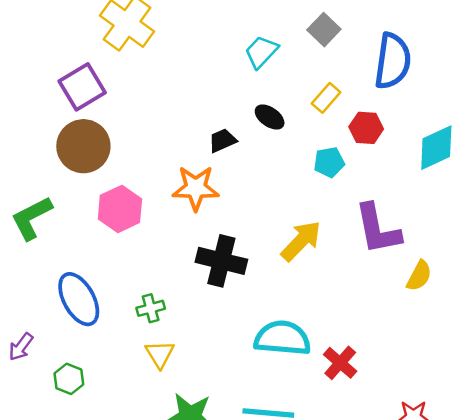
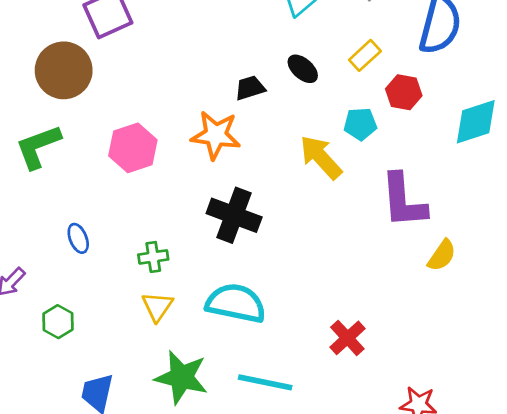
brown circle: (83, 146) -> (64, 70), moved
yellow arrow: (301, 241) -> (321, 157), moved, turned -93
blue ellipse: (79, 299) -> (78, 238), size x0.5
cyan semicircle: (282, 338) -> (236, 303), moved

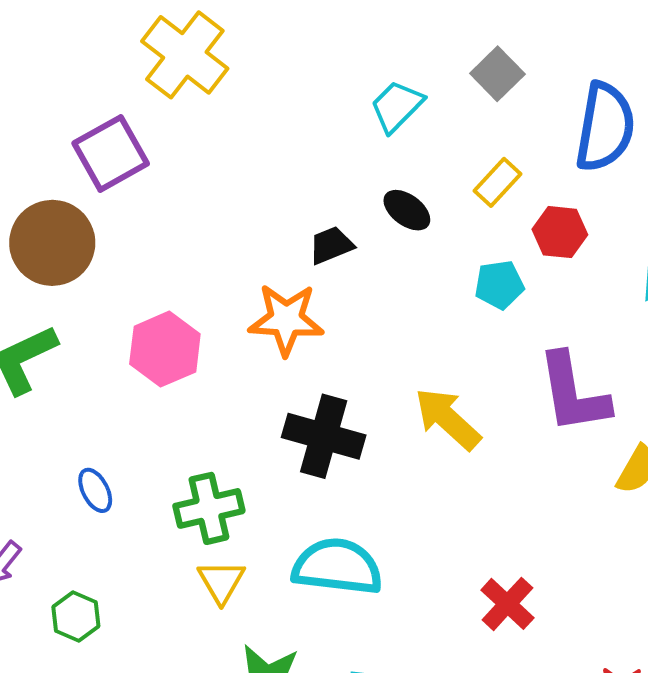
yellow arrow: (321, 157) -> (448, 419), moved
green cross: (153, 257) -> (209, 508), size x1.5

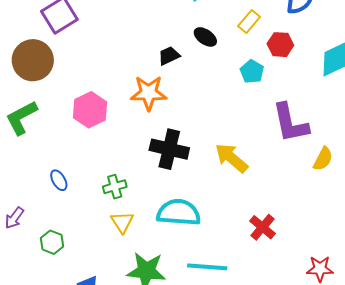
cyan pentagon: (499, 285) -> (252, 72), turned -30
yellow arrow: (448, 419) -> (231, 158), moved
green cross: (209, 508) -> (115, 187), size x0.7

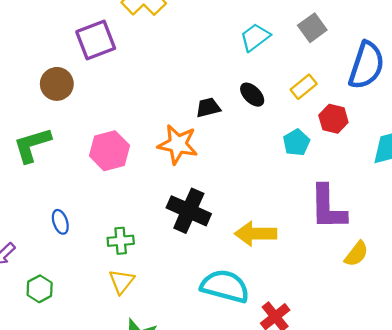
brown circle: (33, 60) -> (57, 84), size x0.7
yellow arrow: (231, 158) -> (256, 234), turned -51
cyan semicircle: (179, 212) -> (225, 286), moved

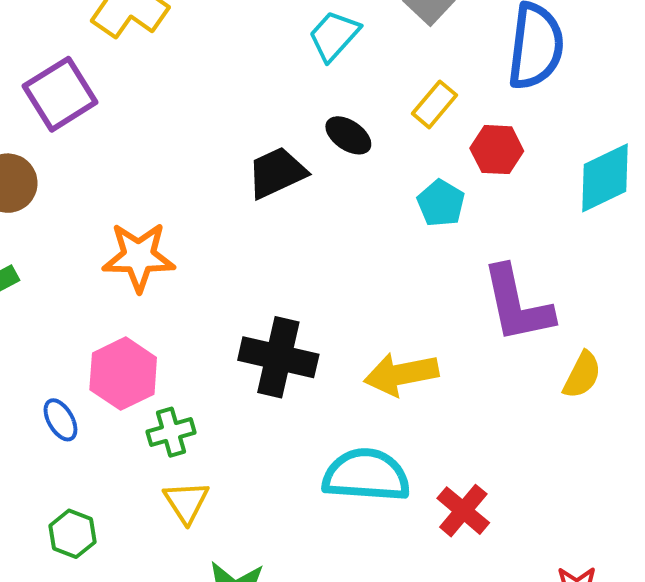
black trapezoid: (208, 108) -> (277, 173), size x1.4
orange star: (178, 144) -> (139, 257), moved
pink hexagon: (110, 151) -> (123, 374), moved
green hexagon: (40, 289) -> (72, 534), moved

